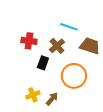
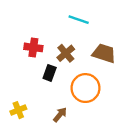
cyan line: (69, 27) -> (79, 20), moved
yellow cross: (33, 95) -> (18, 110), moved

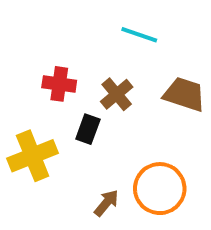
orange circle: (85, 88) -> (160, 189), moved
yellow cross: (18, 110) -> (33, 156), moved, size x1.6

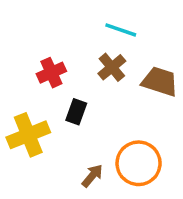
red cross: (59, 84) -> (51, 73), turned -32
brown cross: (117, 94) -> (112, 67), moved

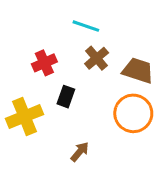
cyan line: (121, 30) -> (86, 26), moved
orange circle: (139, 163) -> (133, 113), moved

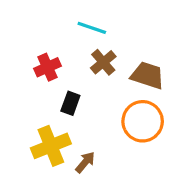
yellow cross: (25, 116) -> (51, 146), moved

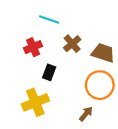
cyan line: (92, 28) -> (49, 19), moved
brown arrow: (85, 162) -> (86, 114), moved

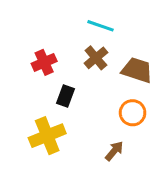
cyan line: (49, 19) -> (101, 26), moved
orange circle: (100, 85) -> (133, 113), size x0.7

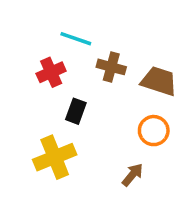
cyan line: (101, 26) -> (76, 39), moved
brown cross: (96, 58) -> (111, 67), turned -35

